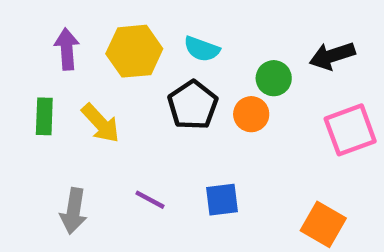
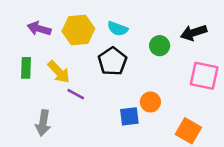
purple arrow: (67, 49) -> (39, 29), turned -70
orange circle: (251, 114) -> (150, 102), moved
pink square: (350, 130) -> (204, 76), turned 32
purple line: (150, 200) -> (76, 94), moved

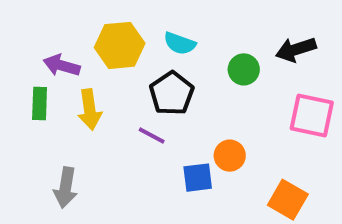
purple arrow: (39, 29) -> (62, 65), moved
yellow arrow: (59, 72) -> (90, 109), turned 35
purple line: (76, 94) -> (152, 136), moved

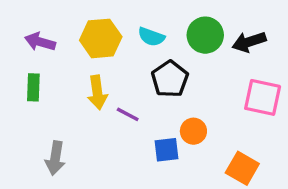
purple arrow: (62, 65) -> (40, 42), moved
green circle: (244, 69) -> (205, 35), moved, size x1.4
black pentagon: (172, 93) -> (170, 79), moved
yellow arrow: (90, 109) -> (97, 92), moved

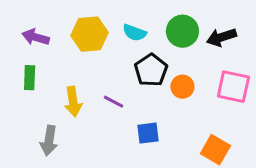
yellow arrow: (97, 92) -> (73, 102), moved
orange circle: (193, 131) -> (182, 87), moved

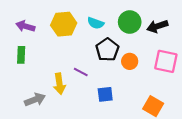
yellow arrow: (73, 102) -> (59, 84), moved
gray arrow: (49, 141) -> (35, 100), turned -120

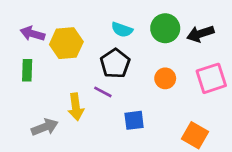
yellow hexagon: (64, 24) -> (66, 43), moved
black pentagon: (107, 50) -> (115, 63), moved
pink square: (166, 61) -> (211, 78), turned -30

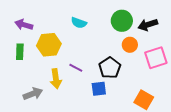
cyan semicircle: (122, 30) -> (79, 23), moved
yellow hexagon: (66, 43) -> (49, 45), moved
black pentagon: (115, 63) -> (110, 68), moved
orange circle: (165, 78) -> (130, 45), moved

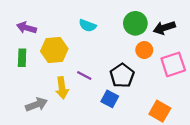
blue square: (99, 89) -> (110, 99), turned 35

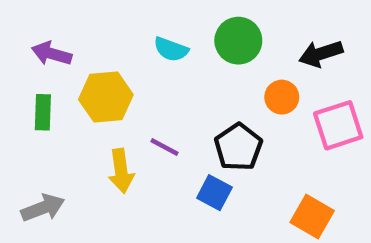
green circle: (135, 23) -> (238, 41), moved
gray arrow: (36, 104) -> (43, 208), moved

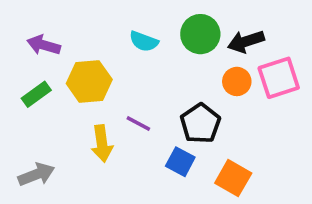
black arrow: (321, 54) -> (246, 41), moved
green rectangle: (43, 112) -> (36, 94), turned 52
pink square: (338, 125) -> (279, 78), moved
orange square: (312, 216) -> (233, 178), moved

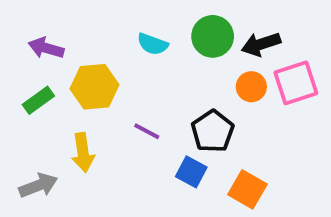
yellow arrow: (102, 143) -> (83, 153), moved

